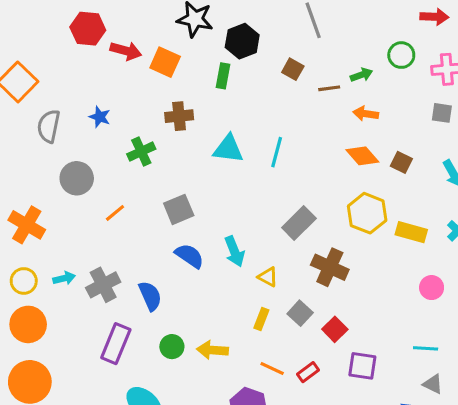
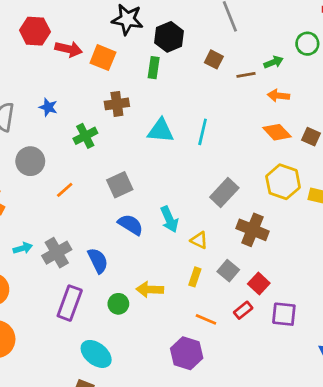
yellow arrow: (212, 350) -> (150, 289), moved
red rectangle: (308, 372) -> (243, 310), moved

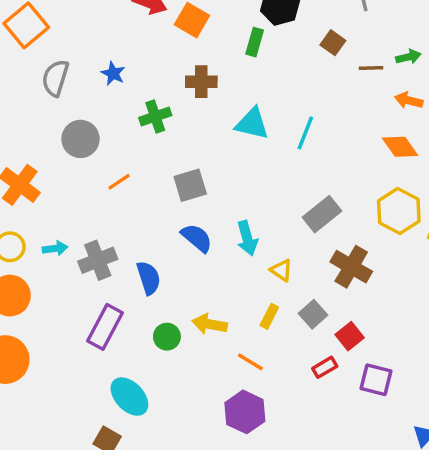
orange line: (206, 319) -> (250, 362), moved

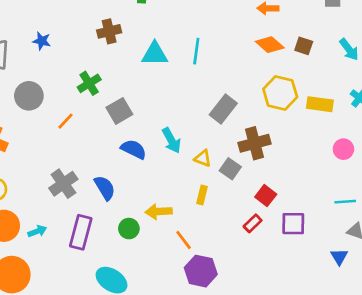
green cross: (155, 117) -> (89, 83), moved
cyan arrow: (55, 248) -> (37, 231), moved
brown cross: (351, 267) -> (255, 143), turned -32
gray square: (313, 314) -> (230, 169), moved
orange line: (250, 362) -> (184, 240), moved, turned 35

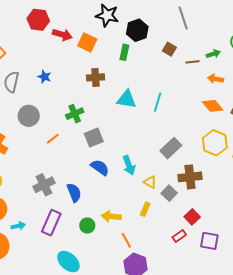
cyan arrow: (37, 231) -> (18, 226), moved

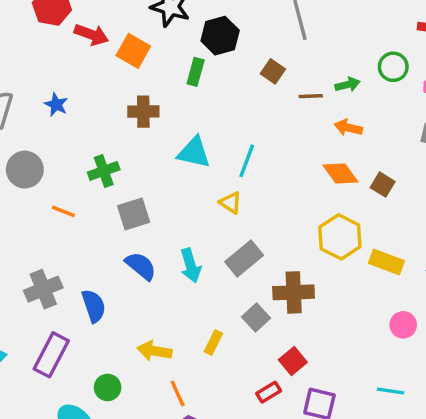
orange line: (53, 139) -> (63, 211), turned 56
gray rectangle: (171, 148) -> (244, 258), moved
yellow triangle: (150, 182) -> (230, 203), moved
green circle: (87, 226) -> (108, 387), moved

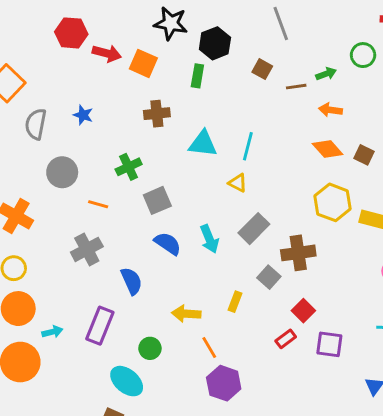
gray cross: (43, 289) -> (87, 249), moved

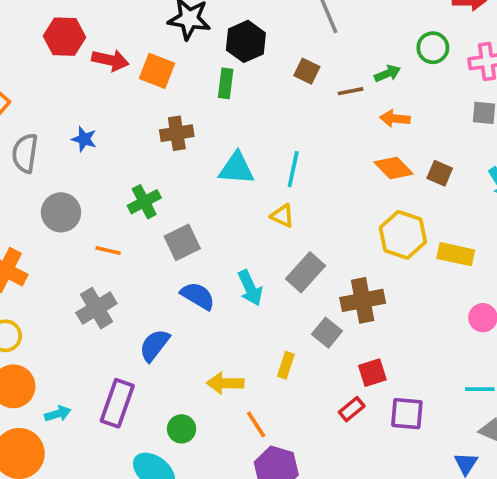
blue semicircle: (131, 281) -> (154, 345), turned -116
red square: (303, 311) -> (372, 373), turned 30

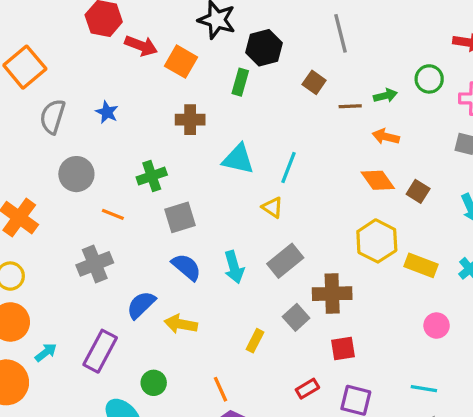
red square: (372, 373) -> (343, 349), moved
yellow arrow: (225, 383) -> (181, 324), moved
cyan arrow: (58, 414) -> (46, 352), turned -30

